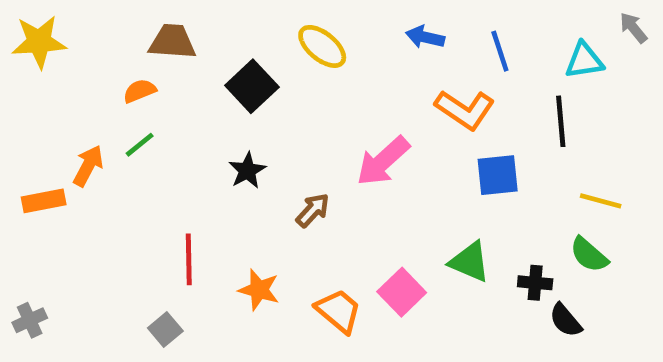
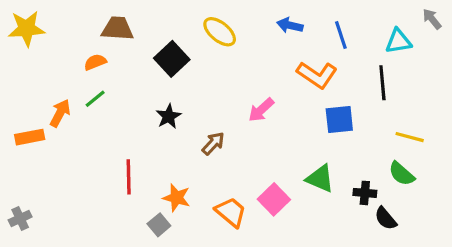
pink arrow: (383, 161) -> (261, 110), size x0.7
gray square: (165, 330) -> (159, 225), moved

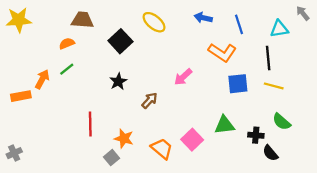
yellow line: (410, 137) -> (274, 86), moved
green triangle: (320, 179) -> (224, 125), turned -30

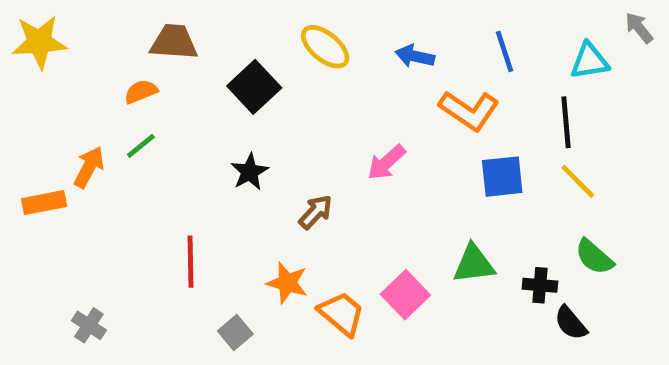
blue arrow: (203, 18) -> (415, 56), moved
yellow line: (274, 86) -> (578, 181), turned 30
orange star: (124, 139) -> (287, 283), moved
gray cross: (14, 153) -> (89, 325), moved, turned -32

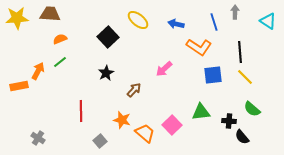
gray arrow: (639, 28) -> (235, 12), moved, turned 40
brown trapezoid: (174, 42) -> (50, 14), moved
cyan triangle: (590, 61) -> (268, 21), moved, turned 42

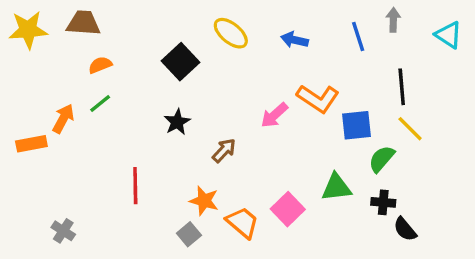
orange L-shape: (199, 47) -> (318, 99), moved
green semicircle: (252, 109) -> (382, 159), moved, turned 90
gray square: (100, 141) -> (189, 234), moved

